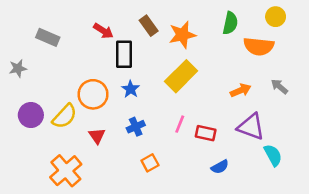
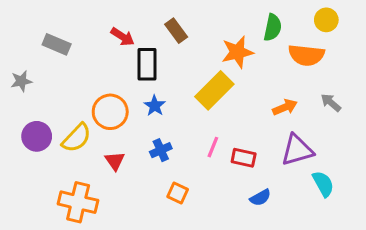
orange star: (182, 35) -> (237, 52), moved
purple triangle: (251, 127) -> (297, 150), turned -36
orange square: (150, 163) -> (178, 193), turned -36
orange cross: (66, 171) -> (78, 202), turned -36

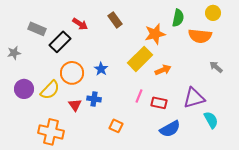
black rectangle: (147, 64) -> (60, 42), moved, turned 45
orange arrow: (285, 107) -> (163, 70), moved
blue cross: (161, 150) -> (94, 99), moved, turned 32
blue semicircle: (260, 198) -> (170, 129), size x1.5

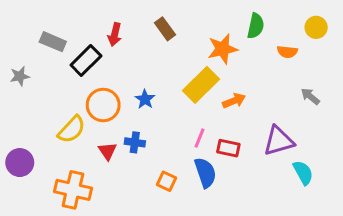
yellow circle: (213, 13) -> (316, 27), moved
red arrow: (80, 24) -> (115, 35), turned 70
orange semicircle: (200, 36) -> (287, 52), size x0.6
purple circle: (24, 89) -> (20, 163), moved
blue semicircle: (170, 129) -> (205, 173), moved, turned -80

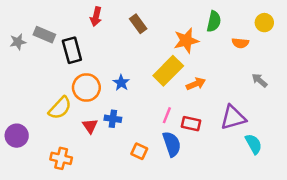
red arrow: (115, 35) -> (96, 17), moved
black rectangle: (86, 60) -> (72, 50), turned -60
gray star: (20, 76) -> (18, 42), moved
orange cross: (73, 190) -> (61, 158), size x0.7

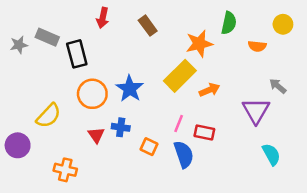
blue star: (121, 83) -> (130, 89), size x1.5
yellow semicircle: (60, 108) -> (49, 116), moved
purple triangle: (233, 118) -> (256, 111), moved, turned -44
orange square: (139, 151) -> (149, 147), moved

